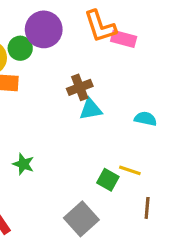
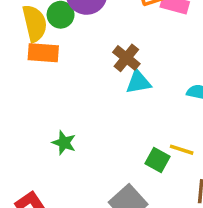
brown cross: (80, 87) -> (126, 58), turned -30

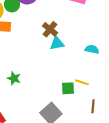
green square: (157, 160) -> (68, 88), turned -32

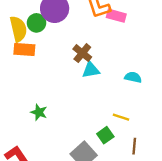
green square: (68, 88) -> (105, 135), moved, turned -32

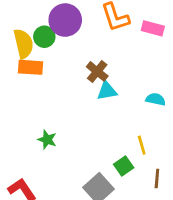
pink rectangle: (116, 16) -> (153, 28), moved
yellow line: (121, 117) -> (142, 145), turned 56

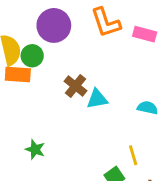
green circle: (44, 37) -> (32, 56), moved
brown cross: (97, 71) -> (75, 86), moved

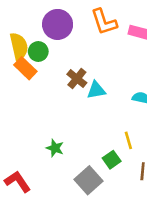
orange rectangle: (18, 74) -> (25, 68), turned 40
green star: (35, 149) -> (55, 148), moved

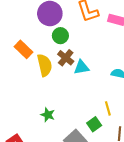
yellow semicircle: (19, 46) -> (45, 65), moved
green circle: (38, 51) -> (60, 36), moved

